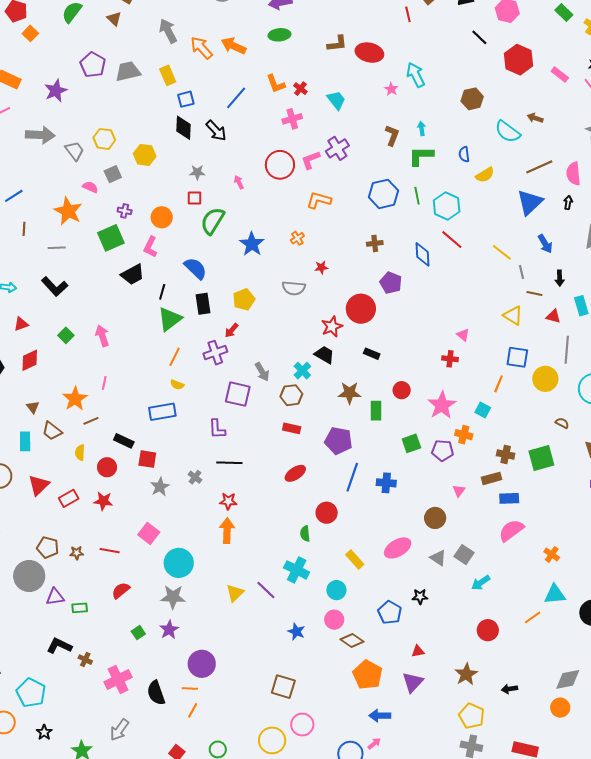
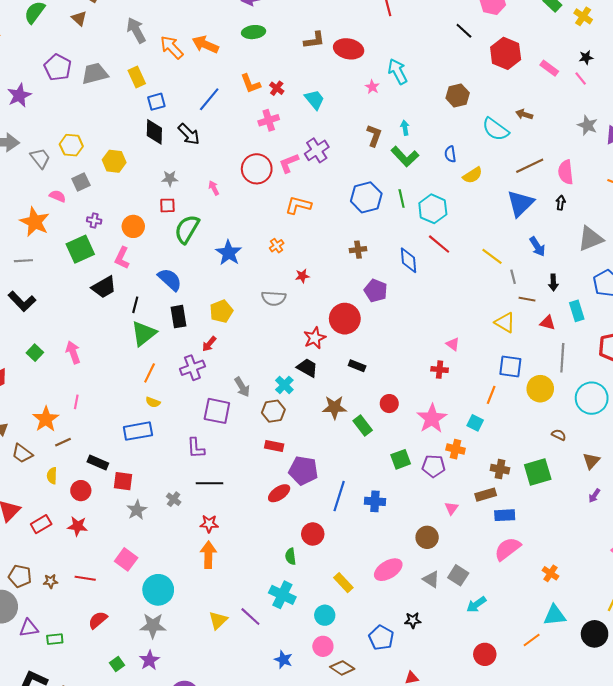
green L-shape: (421, 156) -> (405, 157), turned -132
green rectangle: (376, 411) -> (363, 426), turned -36
purple pentagon: (338, 441) -> (303, 470), moved

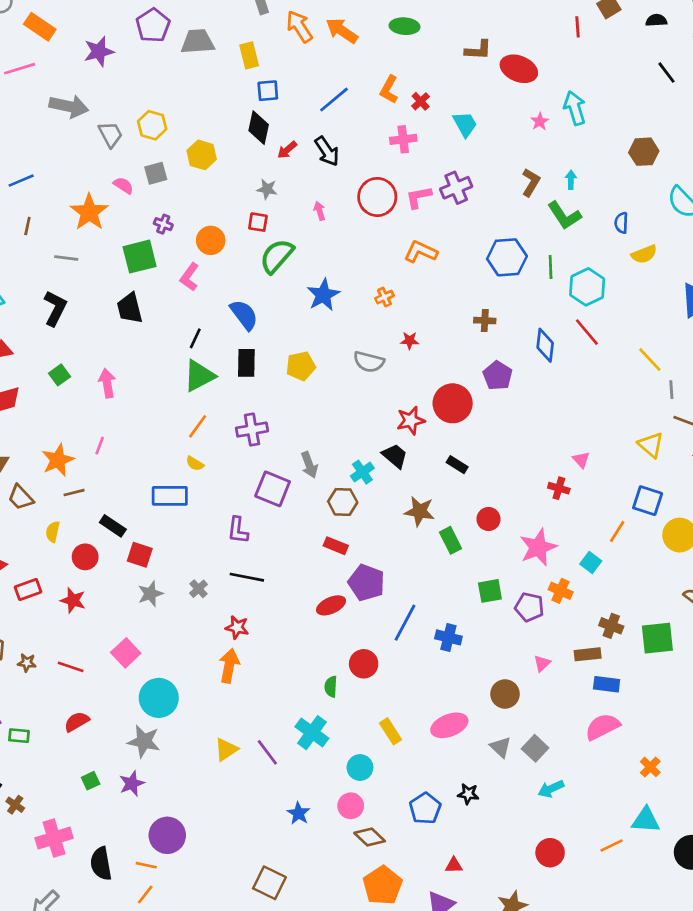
orange L-shape: (250, 84) -> (389, 90), turned 40
black arrow: (189, 134) -> (327, 151), moved
black trapezoid: (104, 287) -> (130, 308), moved, turned 95
black L-shape: (22, 301) -> (55, 308), turned -120
red arrow: (209, 344) -> (287, 150), moved

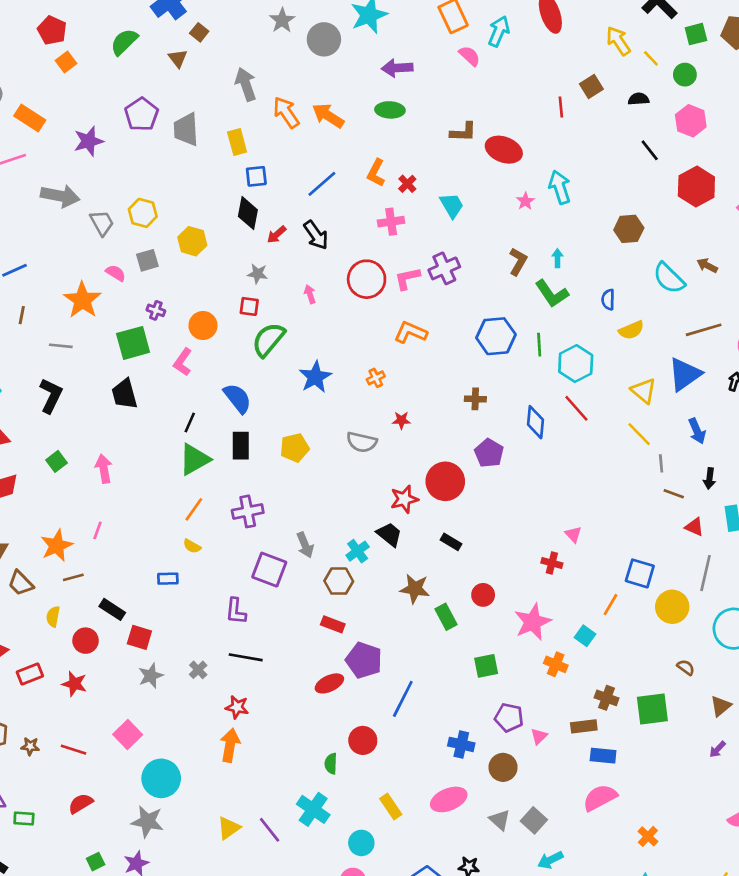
gray trapezoid: (198, 42) -> (186, 129), turned -88
yellow triangle: (651, 445) -> (644, 391), moved
blue rectangle: (170, 496) -> (168, 579), size x0.6
purple pentagon: (529, 607) -> (509, 717), moved
blue cross: (448, 637) -> (461, 744), moved

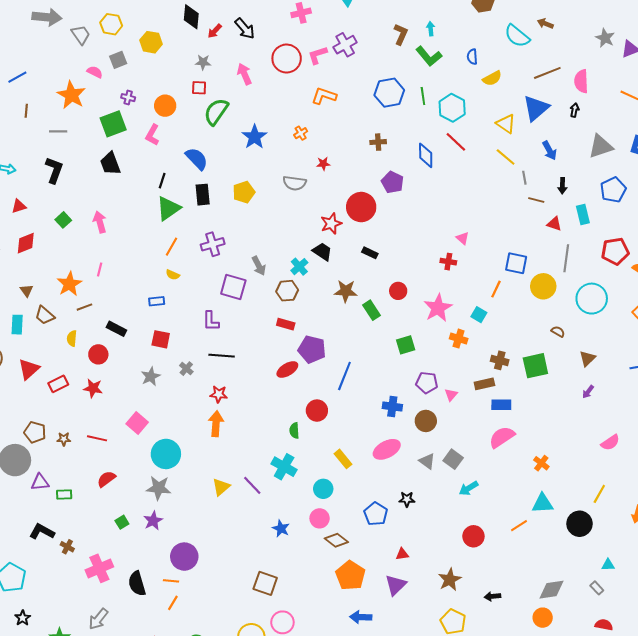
pink arrow: (310, 294) -> (244, 74), size x1.5
red square: (139, 637) -> (161, 339), moved

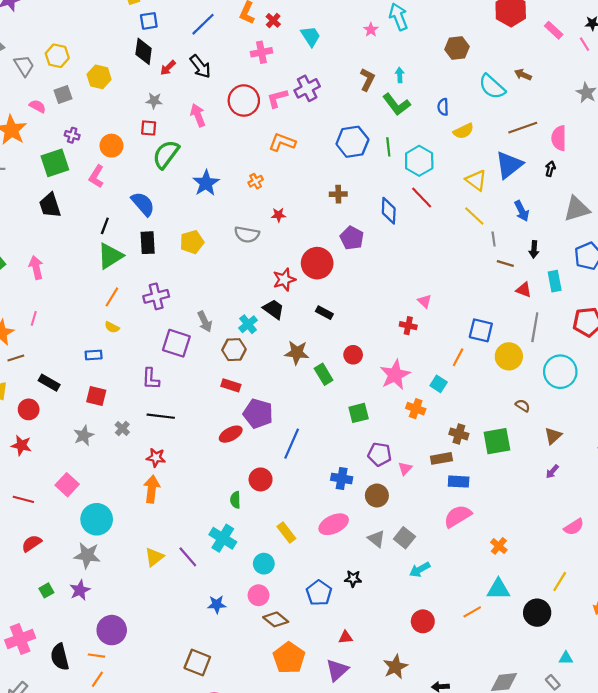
blue star: (281, 529) -> (217, 604), turned -30

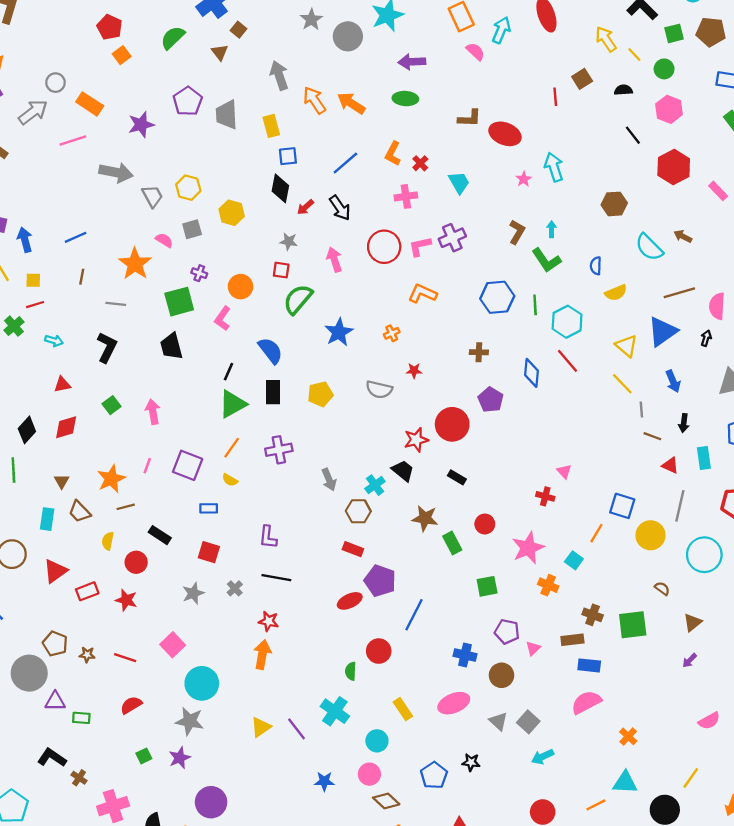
purple square: (176, 343) -> (188, 465), moved

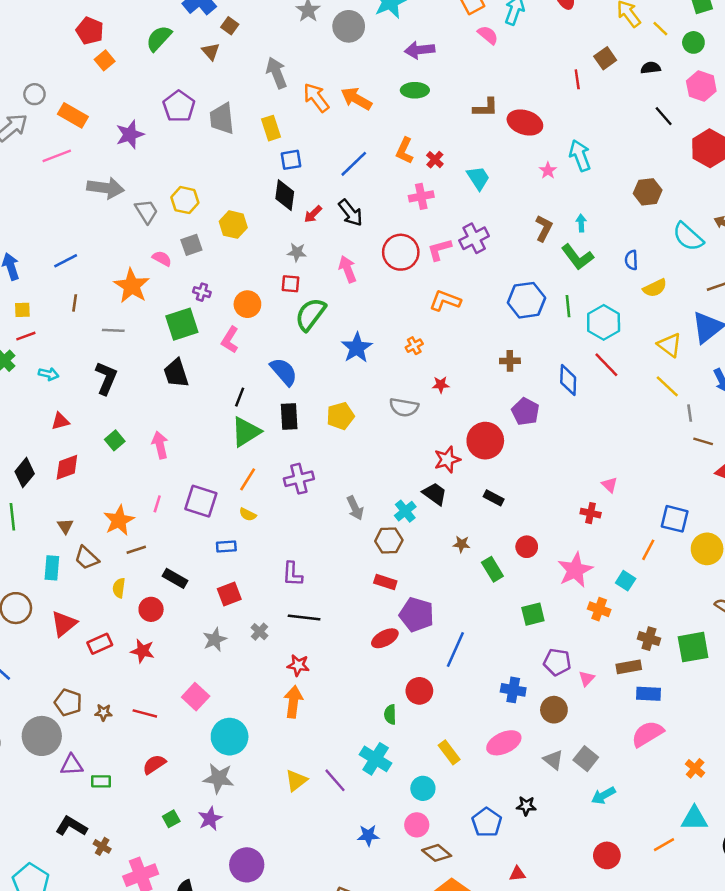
brown star: (425, 518) -> (462, 544), size x0.6
red square: (209, 552) -> (229, 594), turned -35

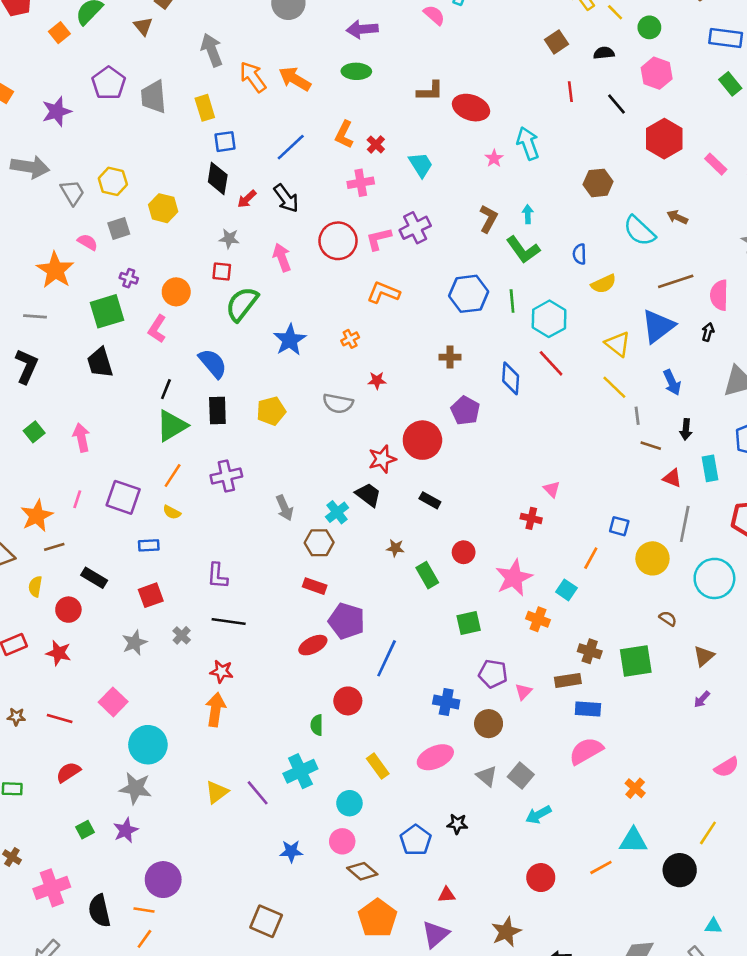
orange square: (105, 60) -> (59, 33), moved
red line: (577, 79) -> (570, 92), moved
blue square: (675, 519) -> (619, 526), size x0.7
cyan cross: (376, 759) -> (300, 771), turned 32

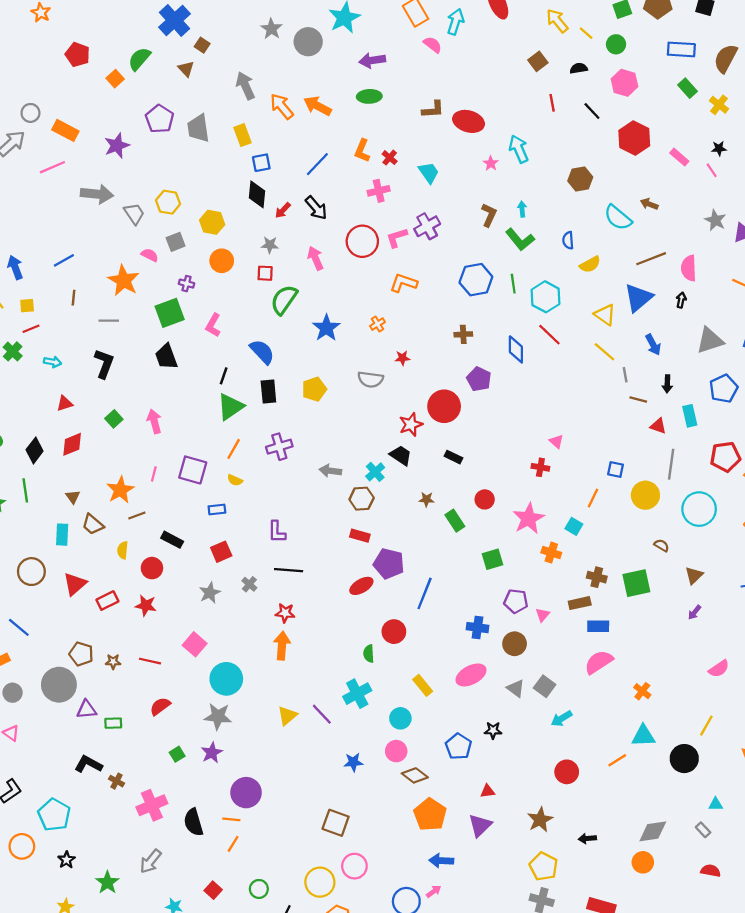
orange circle: (176, 292) -> (222, 261), moved
gray arrow: (285, 508) -> (330, 471), turned 125

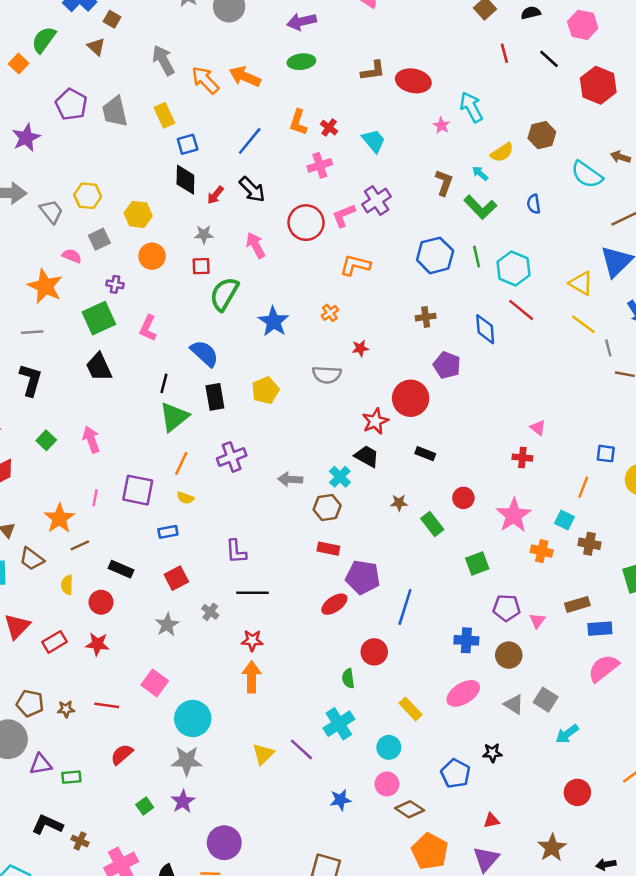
cyan arrow: (522, 209) -> (480, 173), turned -40
yellow semicircle: (590, 264) -> (502, 152), moved
brown cross: (597, 577) -> (589, 544), moved

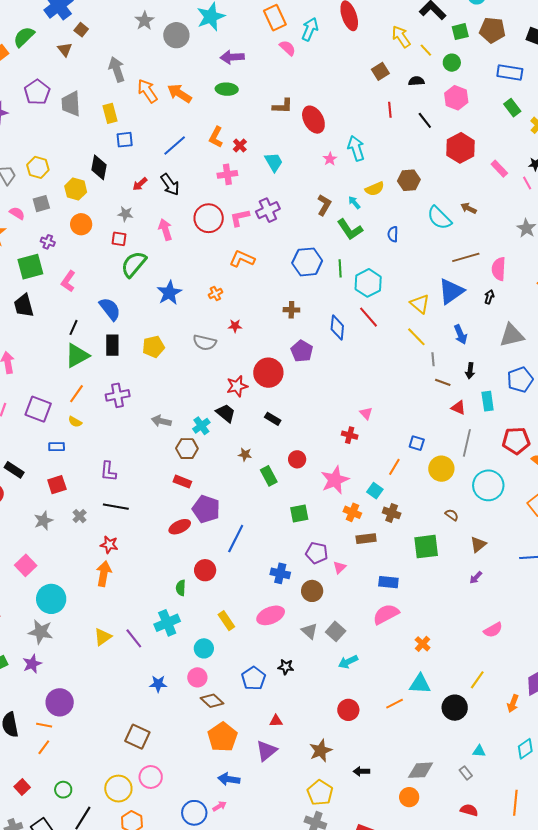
red ellipse: (413, 81) -> (313, 120), turned 40
black diamond: (185, 180) -> (99, 167), moved
brown rectangle: (577, 604) -> (366, 539), moved

